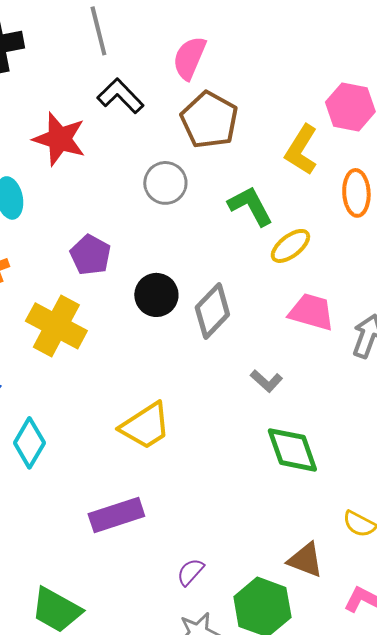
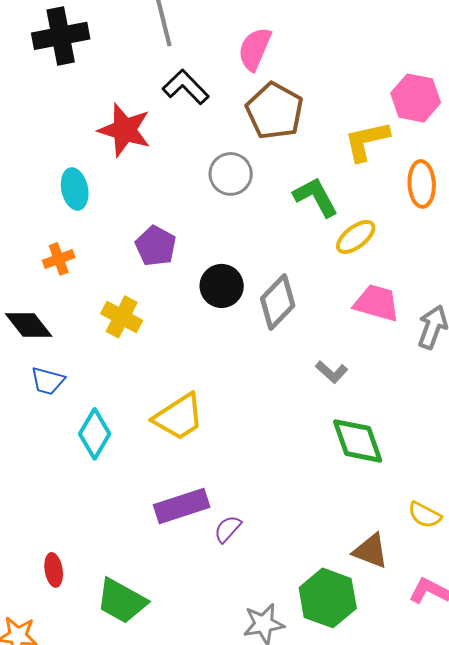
yellow L-shape: (301, 150) -> (367, 141), turned 45
yellow cross: (56, 326) -> (122, 317), size x0.7
yellow trapezoid: (145, 426) -> (179, 417), moved
purple semicircle: (190, 572) -> (228, 529), moved

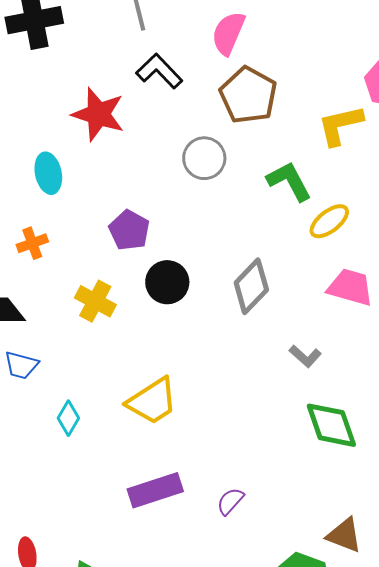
black circle: (222, 286) -> (167, 282), moved
cyan diamond: (95, 434) -> (68, 418), size x0.7
purple semicircle: (228, 529) -> (230, 501), moved

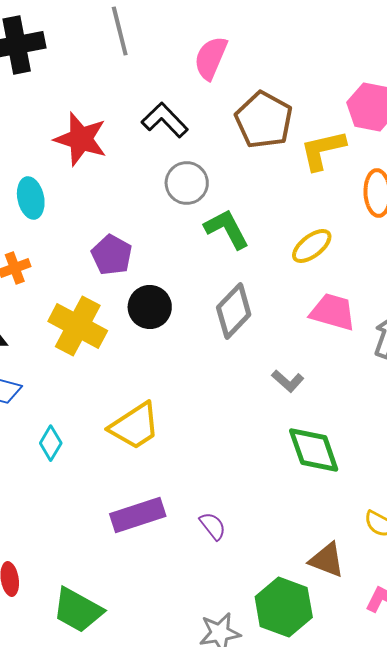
black L-shape: (159, 71) -> (165, 120), moved
brown pentagon: (248, 95) -> (264, 120), moved
green L-shape: (289, 181) -> (227, 229), moved
yellow cross: (95, 301) -> (78, 326), size x1.4
purple semicircle: (230, 501) -> (213, 526), turned 100

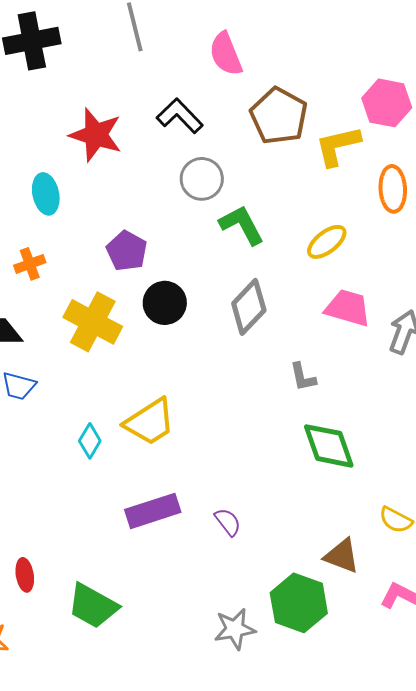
pink semicircle: (211, 58) -> (226, 54), turned -45
gray L-shape: (288, 381) -> (303, 377), turned 36
cyan diamond: (51, 443) -> (90, 441), moved

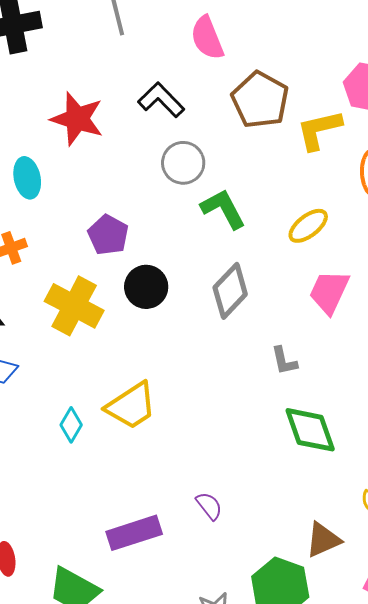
pink trapezoid: (348, 308) -> (329, 292), turned -81
purple rectangle: (153, 511) -> (134, 533), moved
brown triangle: (342, 556) -> (323, 540), turned -45

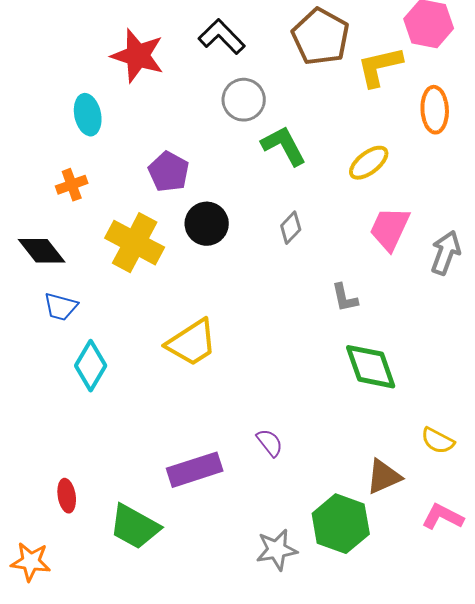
gray diamond: (230, 291) -> (291, 228), size x0.6
cyan diamond: (71, 425) -> (91, 366), moved, size x1.4

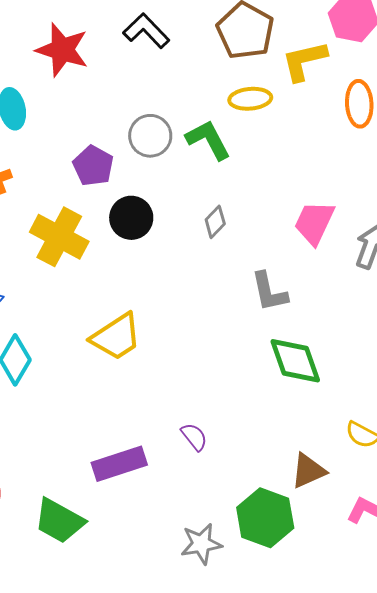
gray circle: (244, 100) -> (150, 136), moved
yellow ellipse: (369, 163) -> (250, 99), moved, turned 33
gray L-shape: (345, 298) -> (269, 292), size x1.4

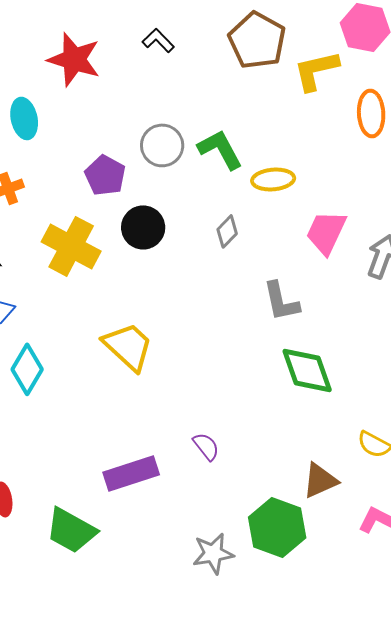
black L-shape: (146, 31) -> (158, 40), size x0.7
yellow ellipse: (250, 99) -> (273, 179), moved
yellow trapezoid: (116, 337) -> (128, 346), turned -104

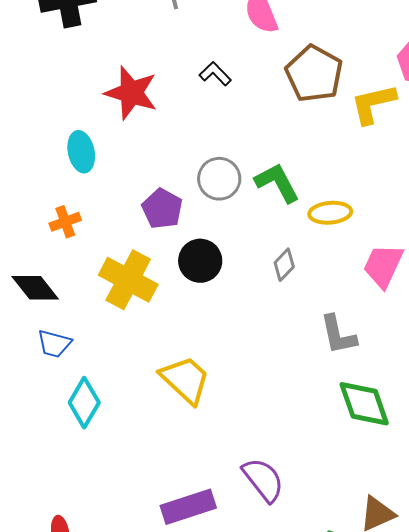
purple semicircle: (206, 446) -> (263, 480), size x1.6

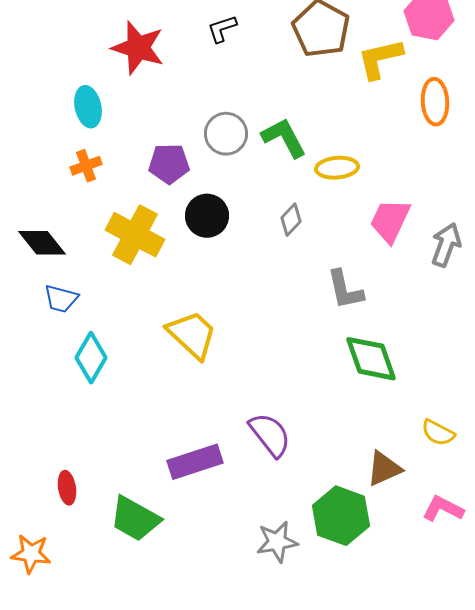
black L-shape: (215, 74) -> (222, 29), turned -64
purple pentagon: (162, 209) -> (169, 164), turned -30
orange cross: (65, 222) -> (86, 166), moved

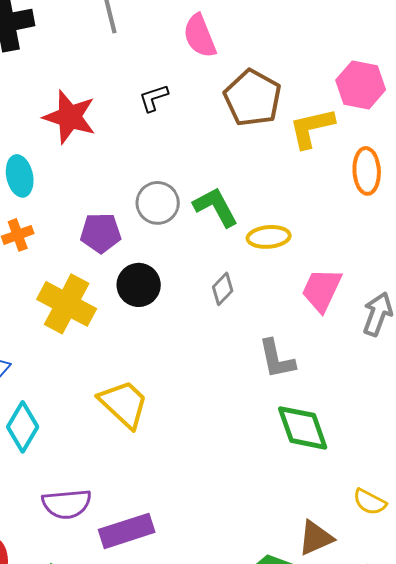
purple semicircle: (270, 435) -> (67, 504), moved, turned 123

